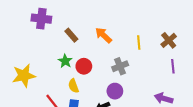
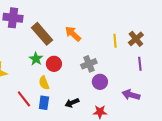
brown rectangle: (71, 35) -> (42, 34), size x1.6
yellow line: (139, 42) -> (115, 41), moved
purple circle: (115, 91) -> (100, 82), moved

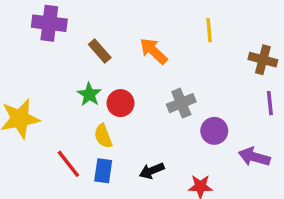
brown rectangle: (42, 34) -> (100, 51), size x0.6
brown cross: (136, 39) -> (263, 60), turned -35
yellow line: (115, 41) -> (209, 30), moved
purple circle: (100, 82) -> (214, 131), moved

